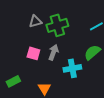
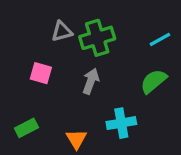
pink square: (33, 53) -> (41, 73), moved
cyan cross: (72, 68) -> (121, 123), moved

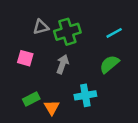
green rectangle: (26, 128) -> (31, 99), moved

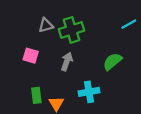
cyan line: (114, 33) -> (129, 24), moved
green rectangle: (31, 99) -> (36, 95), turned -70

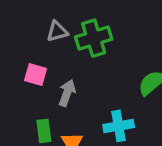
gray arrow: (67, 61) -> (67, 93), moved

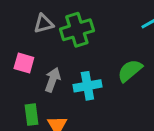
cyan cross: (119, 126) -> (87, 86), moved

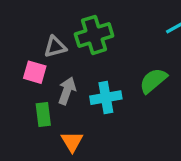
gray triangle: (44, 24) -> (55, 47), moved
green rectangle: (31, 115) -> (43, 114), moved

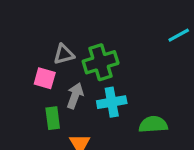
green cross: (94, 35) -> (101, 62), moved
green semicircle: (153, 81) -> (153, 124), moved, turned 36

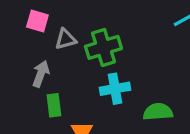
pink square: (45, 78) -> (37, 21), moved
gray arrow: (75, 96) -> (41, 74), moved

